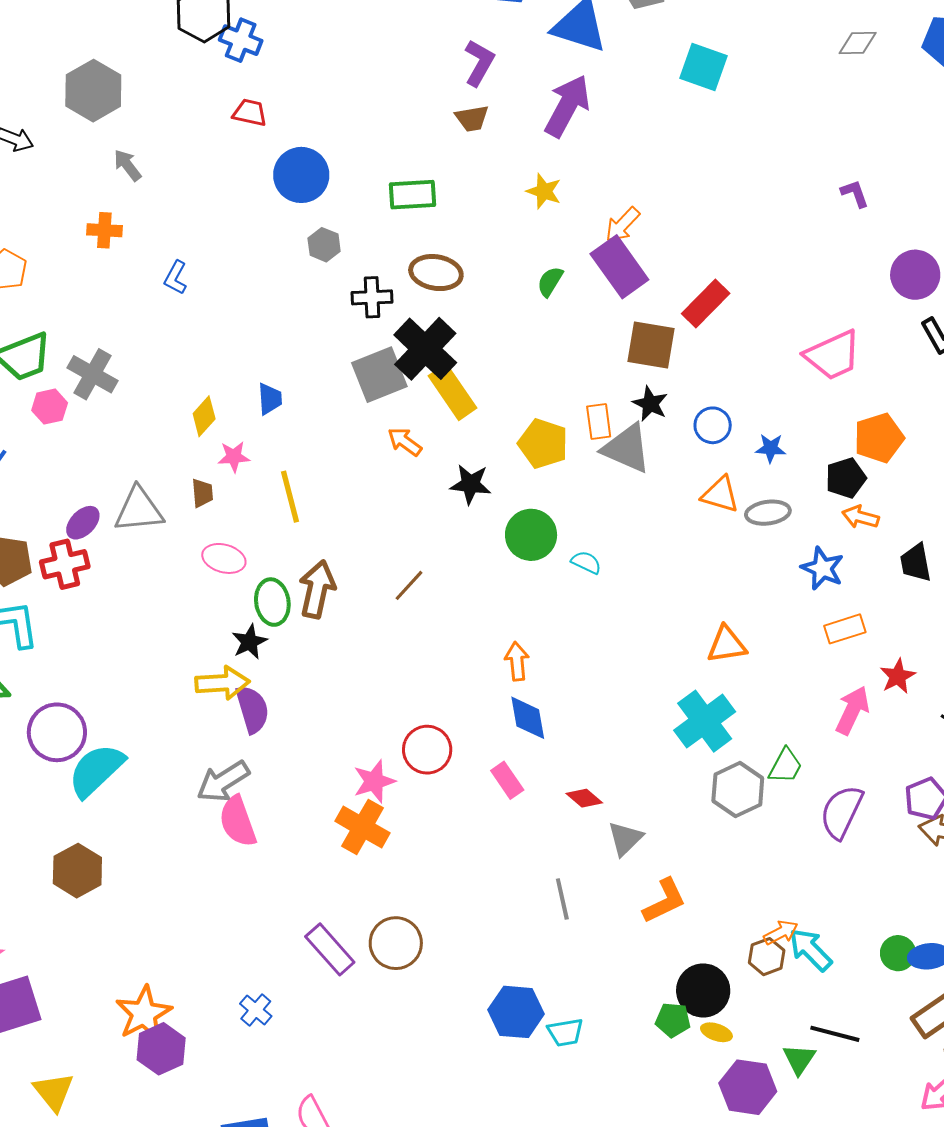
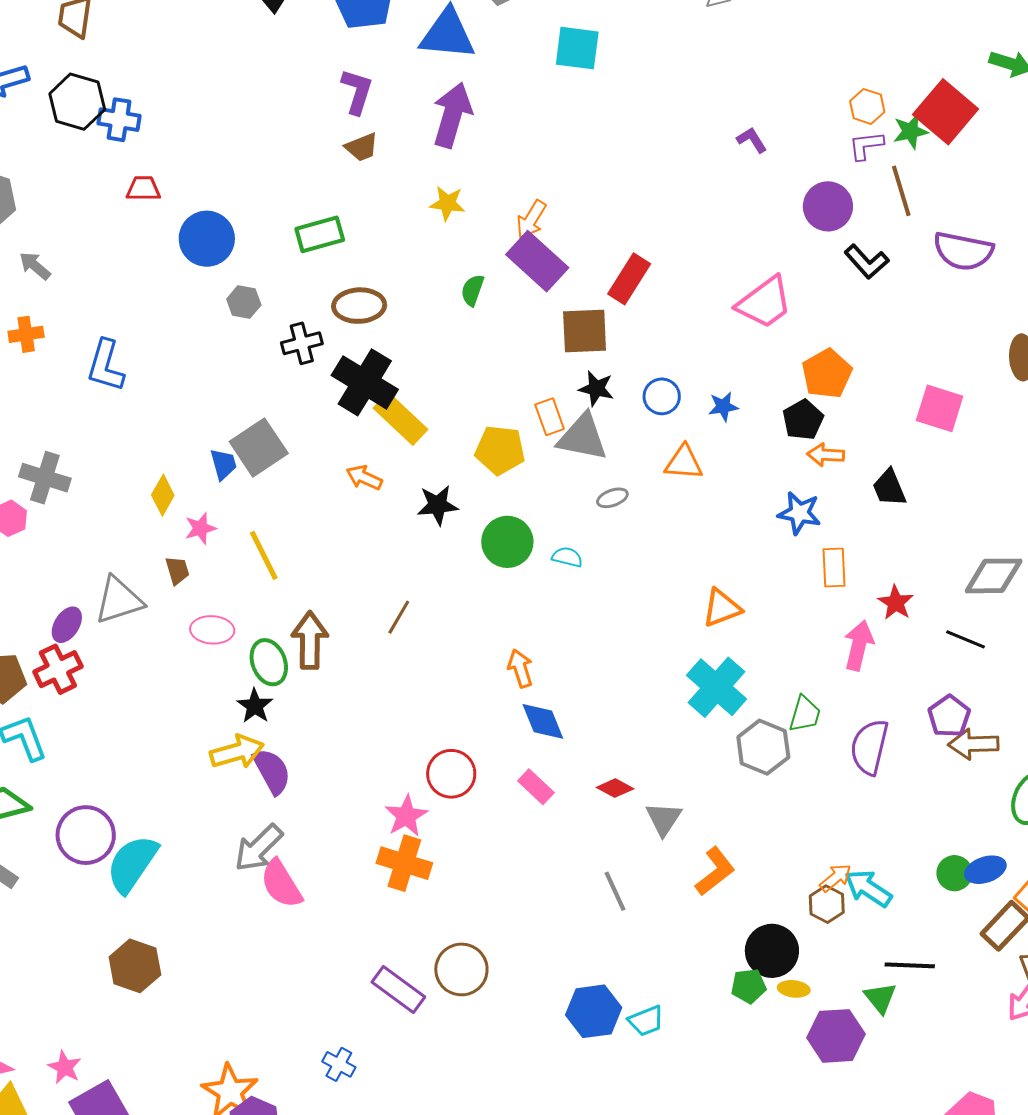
blue L-shape: (176, 278) -> (106, 366), size x1.6
gray square: (379, 375) -> (259, 447), moved
gray ellipse: (768, 513) -> (612, 498), moved, size x0.7
orange rectangle: (845, 629) -> (834, 567), turned -63

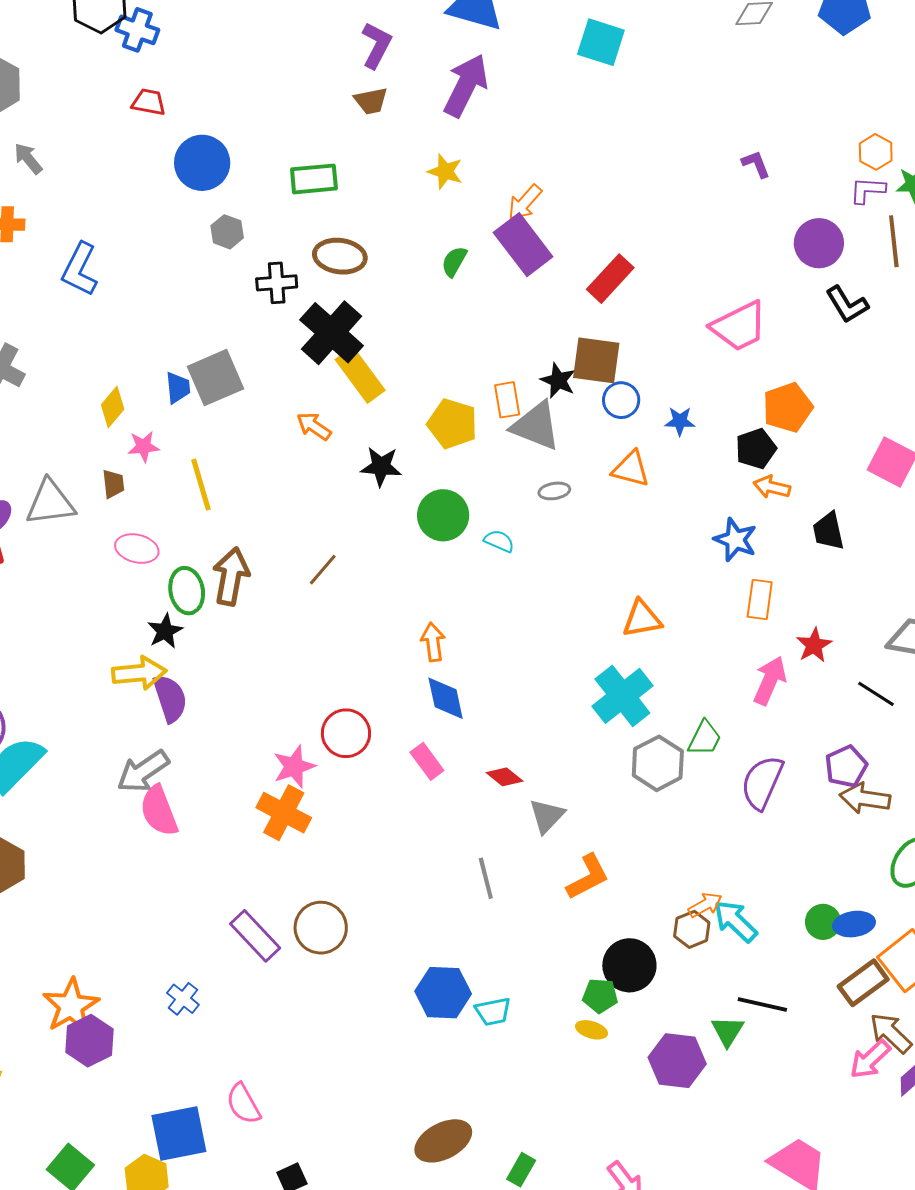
brown square: (585, 331) -> (596, 360), moved
yellow ellipse: (794, 989) -> (591, 1030), moved

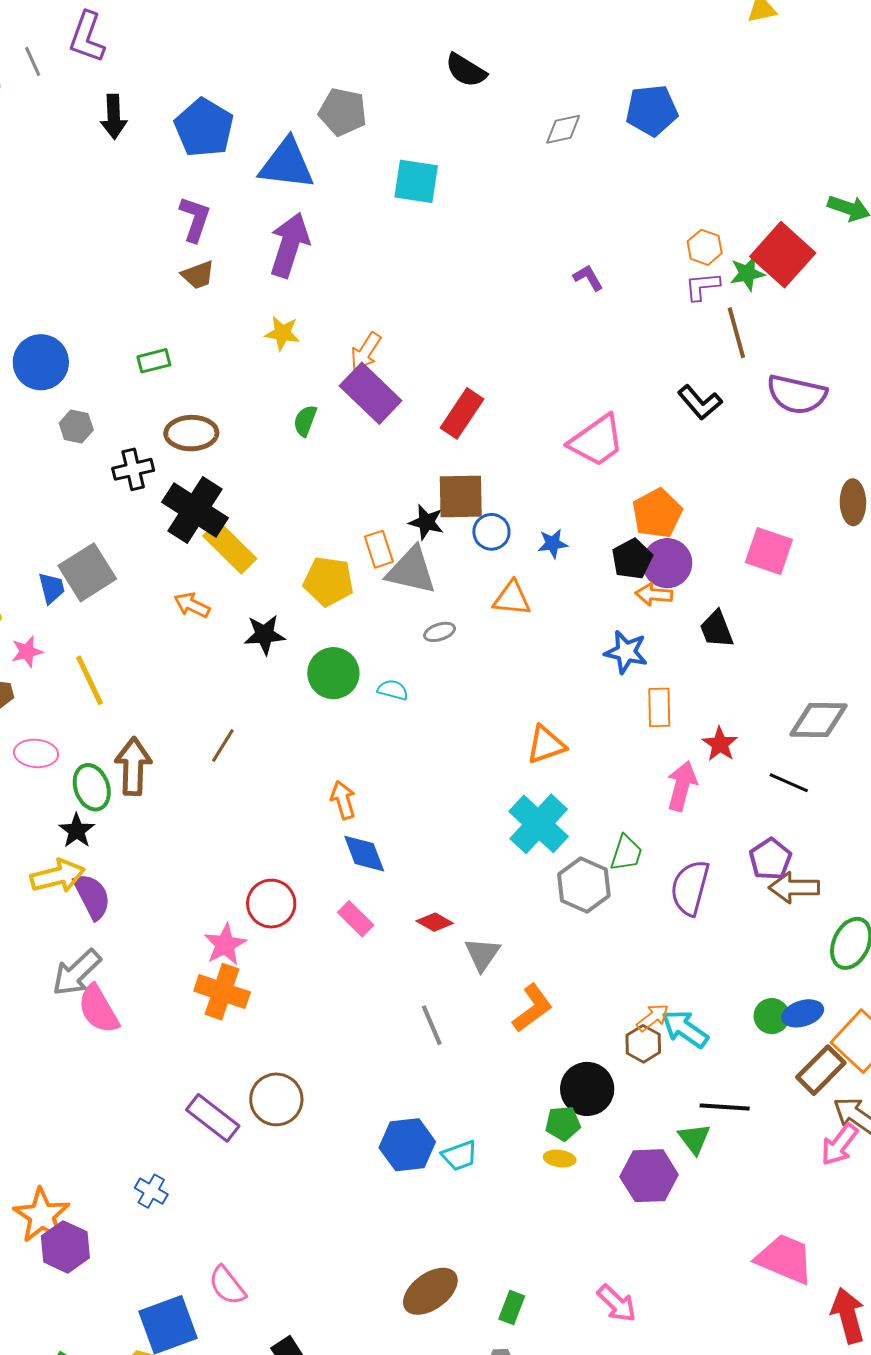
green rectangle: (314, 179) -> (154, 361), size x0.7
purple circle: (819, 243) -> (667, 563), moved

